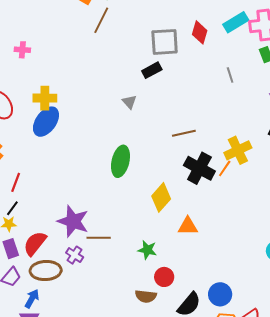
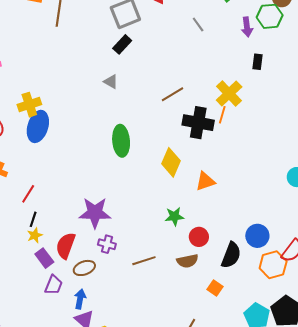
red line: (16, 182) -> (28, 194), turned 30
brown line: (99, 238) -> (144, 261), moved
brown ellipse: (46, 271) -> (84, 268), size x0.7

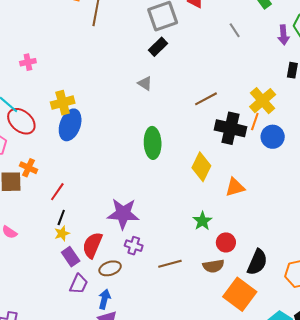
green star: (174, 216) -> (202, 221), turned -30
blue circle: (257, 236) -> (273, 137), moved
orange square: (215, 288) -> (240, 294), size x2.0

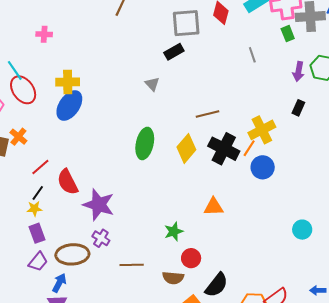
yellow diamond: (201, 167) -> (186, 148), moved
red semicircle: (92, 245) -> (68, 182), moved, turned -64
brown ellipse: (110, 268) -> (72, 254), size x1.5

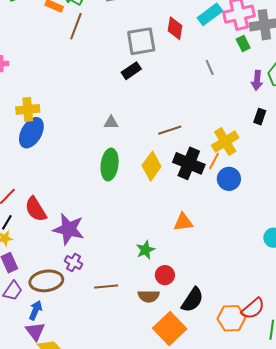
gray triangle: (152, 84) -> (111, 123), moved, turned -42

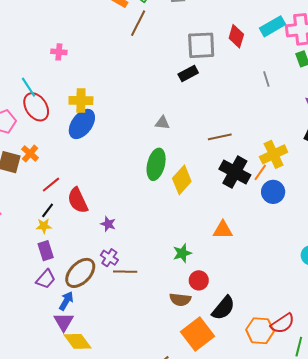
yellow diamond: (152, 166) -> (182, 180), moved
purple star: (69, 229) -> (108, 224), size x0.5
brown ellipse: (46, 281) -> (80, 273), turned -44
brown line: (106, 287) -> (125, 272), moved

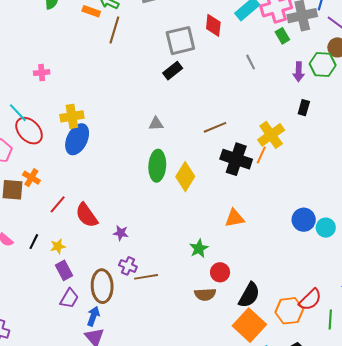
blue circle: (273, 192) -> (304, 220), moved
black line: (48, 210) -> (34, 242), moved
brown ellipse: (80, 273) -> (102, 286), turned -36
orange square: (198, 334) -> (249, 325), moved

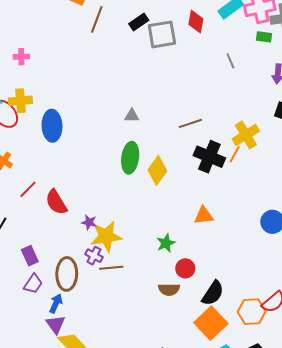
green rectangle: (282, 36) -> (264, 37), turned -56
black rectangle: (173, 71) -> (139, 22), moved
yellow cross: (72, 116) -> (21, 101), moved
blue ellipse: (77, 139) -> (52, 126), turned -32
yellow star: (58, 246) -> (106, 236), moved, size x2.0

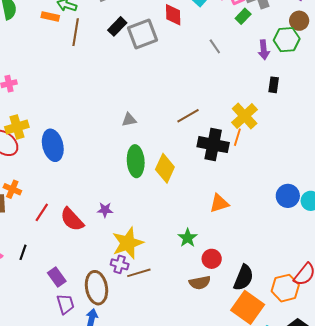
green rectangle: (264, 37) -> (243, 16), turned -42
purple star: (89, 222) -> (105, 210), moved
purple trapezoid: (33, 284) -> (65, 304), turned -40

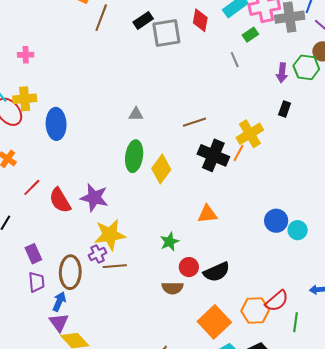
green rectangle: (243, 16) -> (250, 35), moved
purple star: (105, 210) -> (94, 198), size x1.8
purple cross: (120, 264) -> (98, 254), turned 36
black semicircle: (243, 278) -> (217, 272), moved, turned 32

